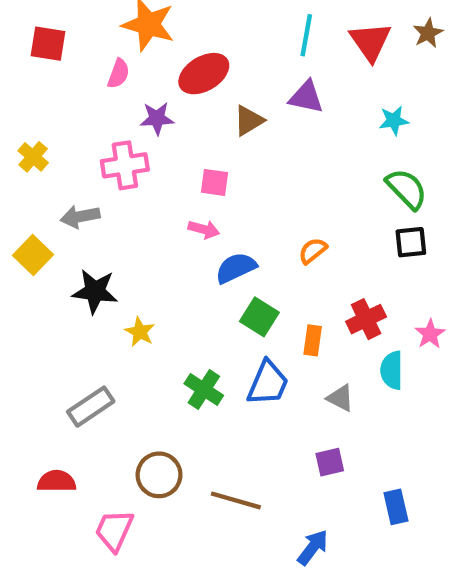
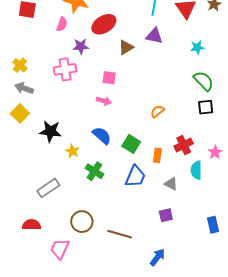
gray arrow: (80, 217) -> (24, 88), moved, turned 30
blue semicircle: (236, 268) -> (102, 136), moved, turned 66
green cross: (204, 389) -> (94, 171), moved
blue rectangle: (396, 507) -> (213, 225), moved

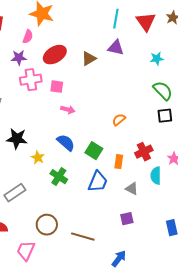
red ellipse: (104, 24) -> (55, 55), moved
purple star: (81, 46) -> (19, 58), moved
pink square: (109, 78) -> (57, 87), moved

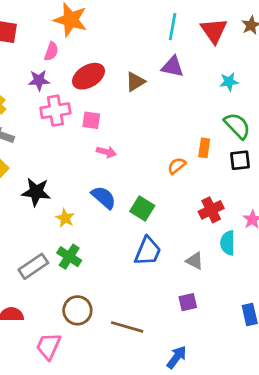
orange rectangle: (119, 162) -> (204, 148), moved
green cross: (59, 177) -> (69, 257), moved

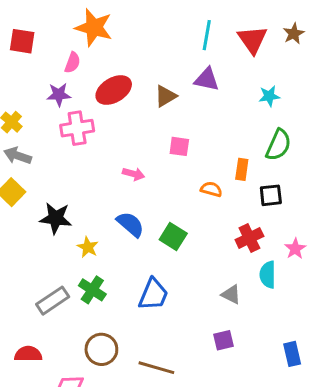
pink square: (91, 120) -> (179, 146), moved
green semicircle: (237, 126) -> (278, 145), turned 68
black square: (240, 160) -> (271, 195), moved
orange semicircle: (177, 166) -> (211, 189), turned 54
blue trapezoid: (148, 251) -> (153, 294), moved

